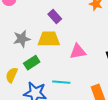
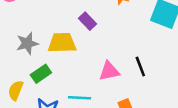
purple rectangle: (55, 16) -> (88, 21), moved
pink triangle: (78, 52) -> (109, 71), moved

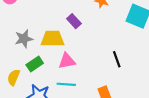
pink triangle: (109, 71) -> (67, 61), moved

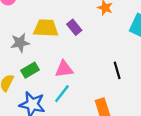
yellow trapezoid: (52, 39) -> (46, 28), moved
cyan line: (66, 84) -> (62, 94), turned -60

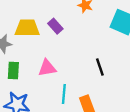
green rectangle: (30, 70) -> (13, 71), turned -54
cyan line: (62, 94) -> (64, 94), moved, turned -30

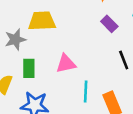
purple rectangle: (55, 26) -> (109, 24), moved

